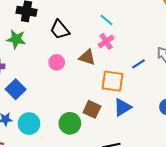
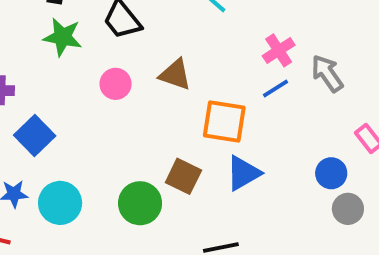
green star: (16, 39) -> (63, 37), moved
pink cross: (106, 41) -> (279, 50), moved

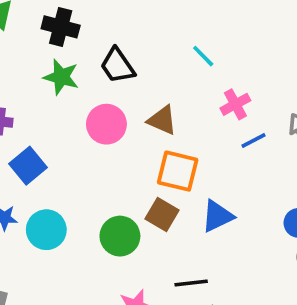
pink cross: (279, 50) -> (235, 104), moved
pink circle: (116, 84) -> (106, 124), size x1.4
orange square: (224, 122) -> (178, 171), moved

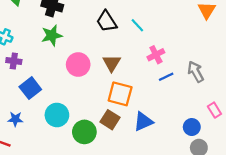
black trapezoid: (117, 66) -> (107, 21), moved
green star: (61, 77) -> (52, 35), turned -30
brown triangle: (162, 120) -> (112, 63), turned 36
cyan circle: (46, 230) -> (57, 115), moved

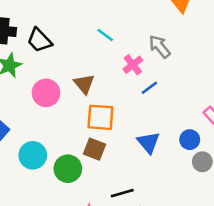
black trapezoid: (107, 21) -> (39, 40), moved
gray arrow: (196, 72) -> (160, 46), moved
blue triangle: (143, 122) -> (148, 142), moved, turned -35

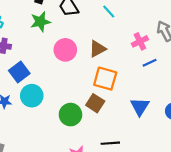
cyan line: (105, 35) -> (109, 12), moved
brown triangle: (84, 84) -> (97, 49), turned 30
cyan circle: (33, 155) -> (32, 96), moved

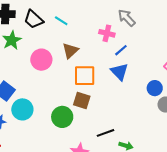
cyan line: (109, 12) -> (61, 21), moved
pink cross: (140, 41) -> (107, 33), turned -35
blue triangle: (140, 107) -> (119, 72), moved

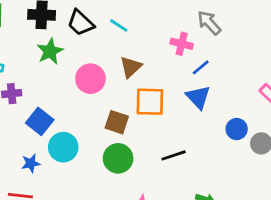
blue circle: (155, 88) -> (237, 129), moved
brown square: (82, 100) -> (117, 122), moved
black line: (106, 133) -> (174, 155), moved

